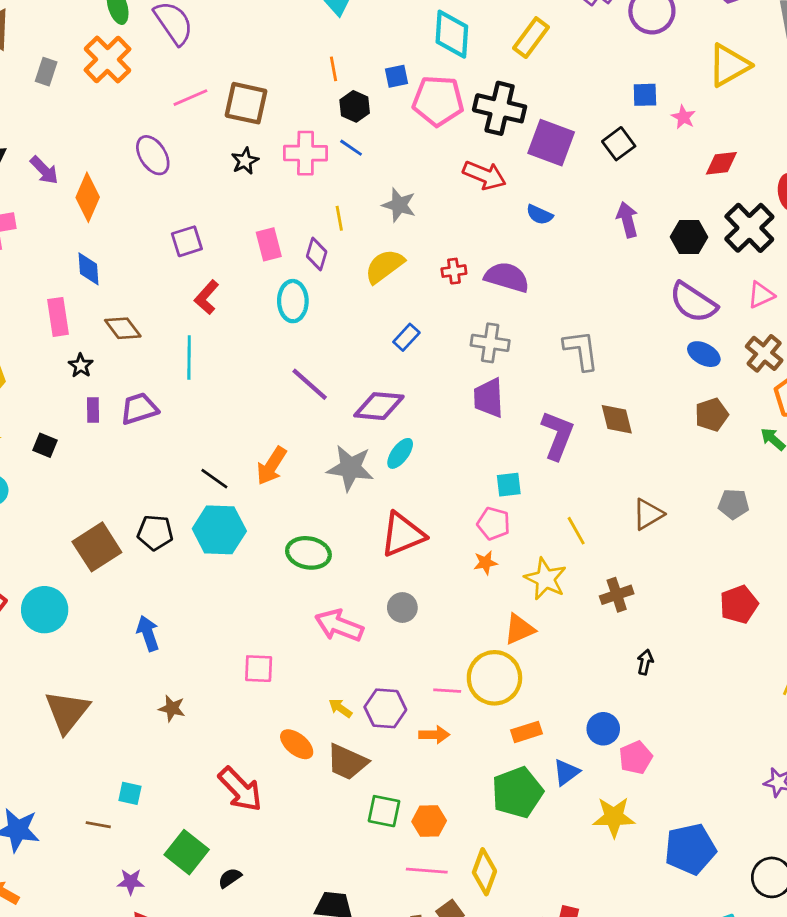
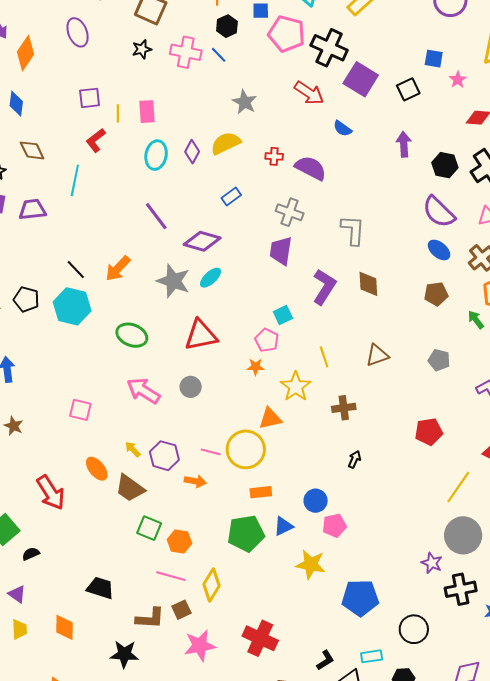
yellow line: (339, 218) -> (118, 113), moved
purple diamond: (317, 254) -> (192, 152), moved
cyan square: (509, 485) -> (283, 315), turned -30

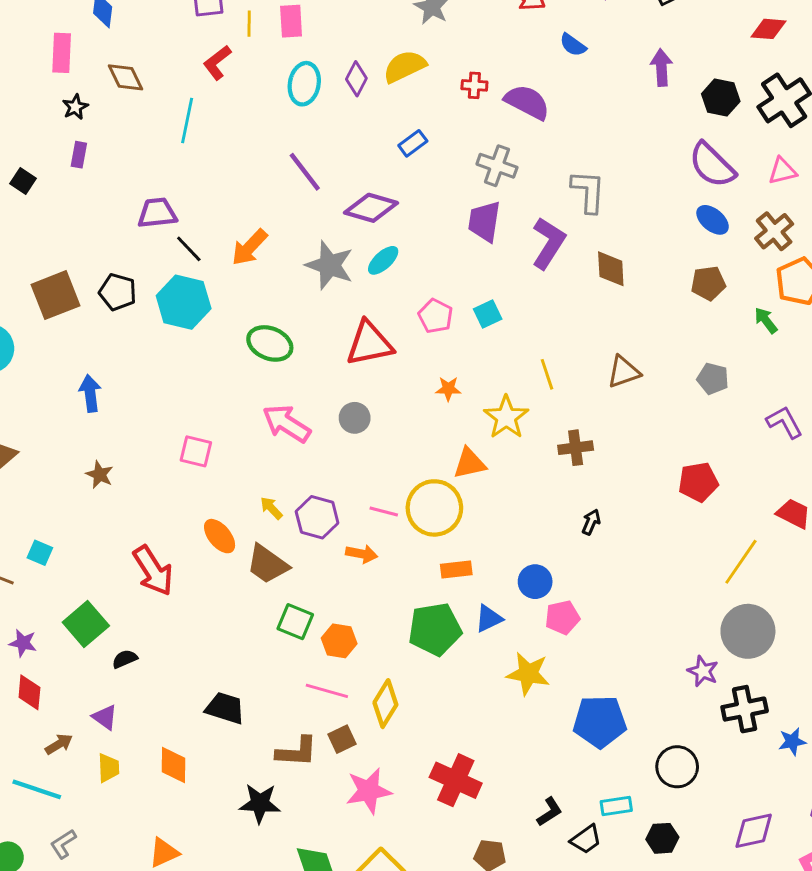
purple trapezoid: (32, 209) -> (157, 213), moved
purple L-shape: (324, 287) -> (548, 243), moved
pink pentagon: (267, 340) -> (436, 316), moved

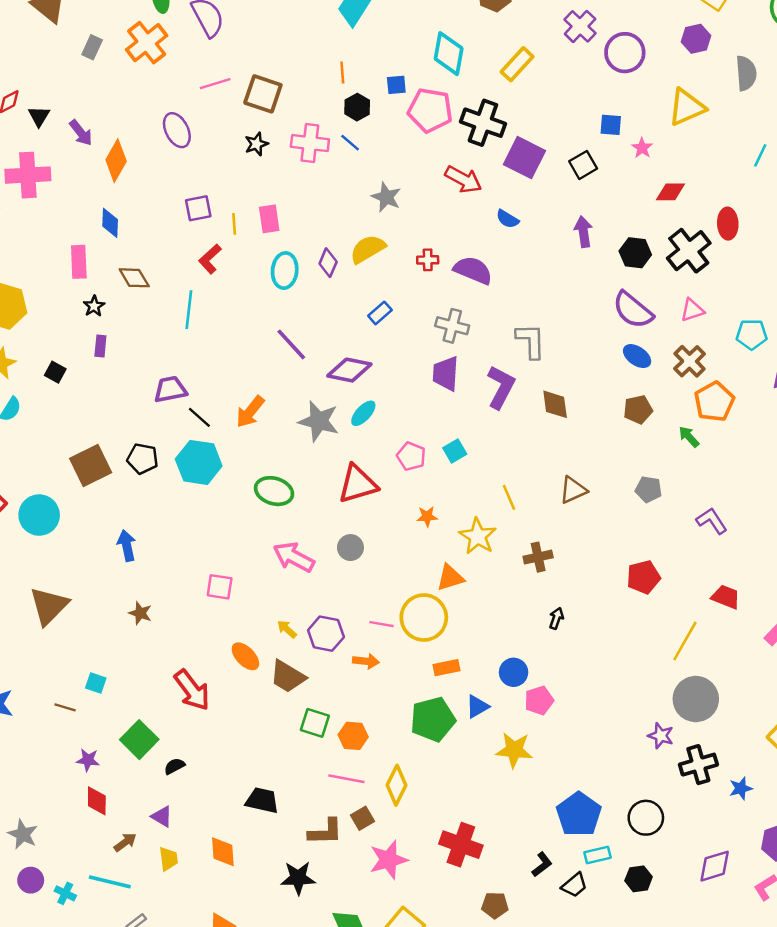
blue pentagon: (600, 722) -> (579, 814), moved, turned -30

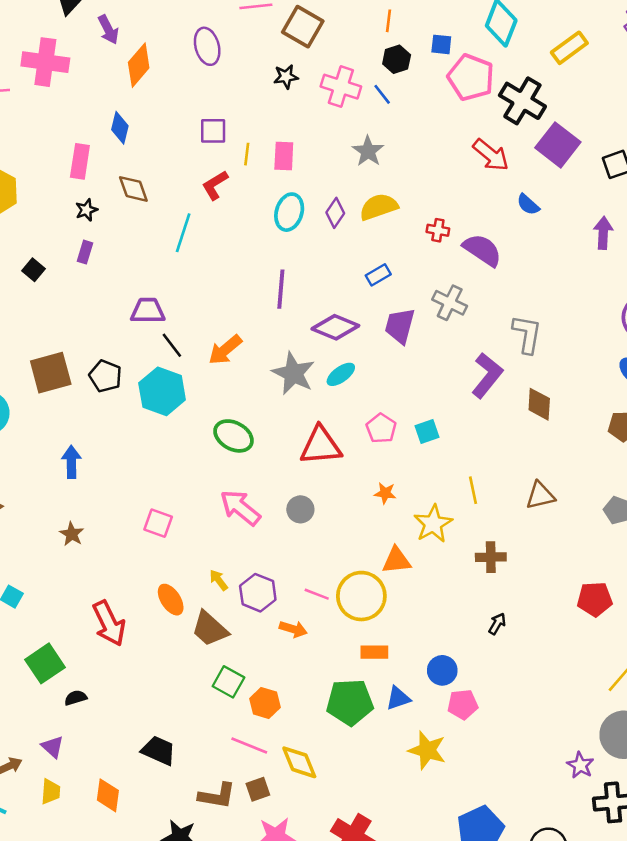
gray star: (386, 197) -> (368, 151), moved
purple line: (291, 344) -> (281, 289), turned 36
purple trapezoid: (446, 373) -> (400, 326), moved
yellow diamond: (396, 785) -> (299, 762), turned -60

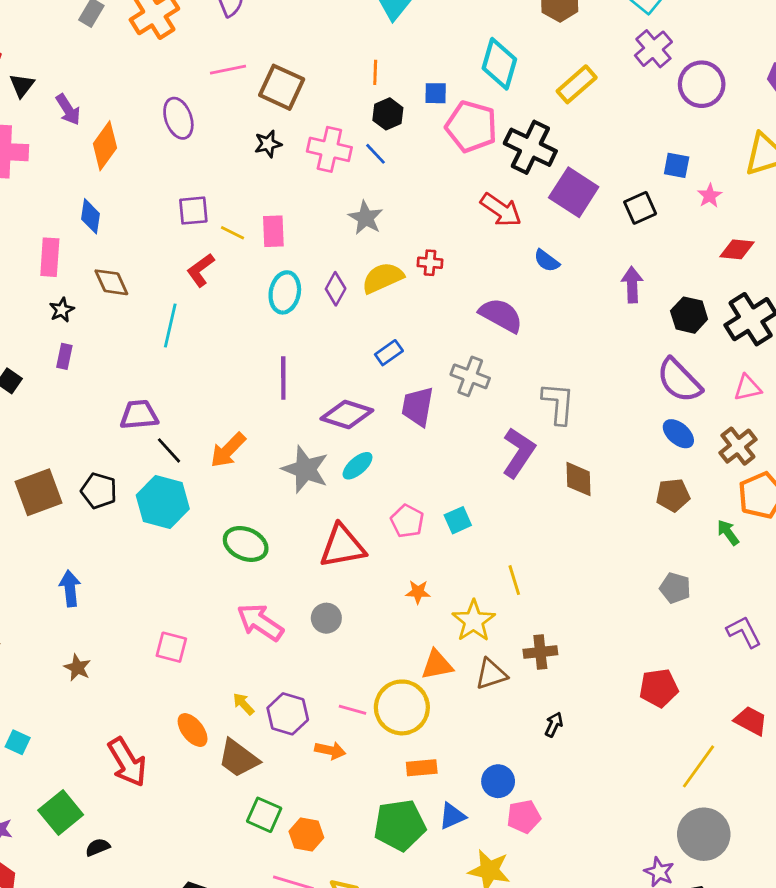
yellow line: (247, 154) -> (233, 233), turned -65
red cross: (438, 230) -> (430, 263), moved
brown triangle: (540, 496) -> (491, 674), moved

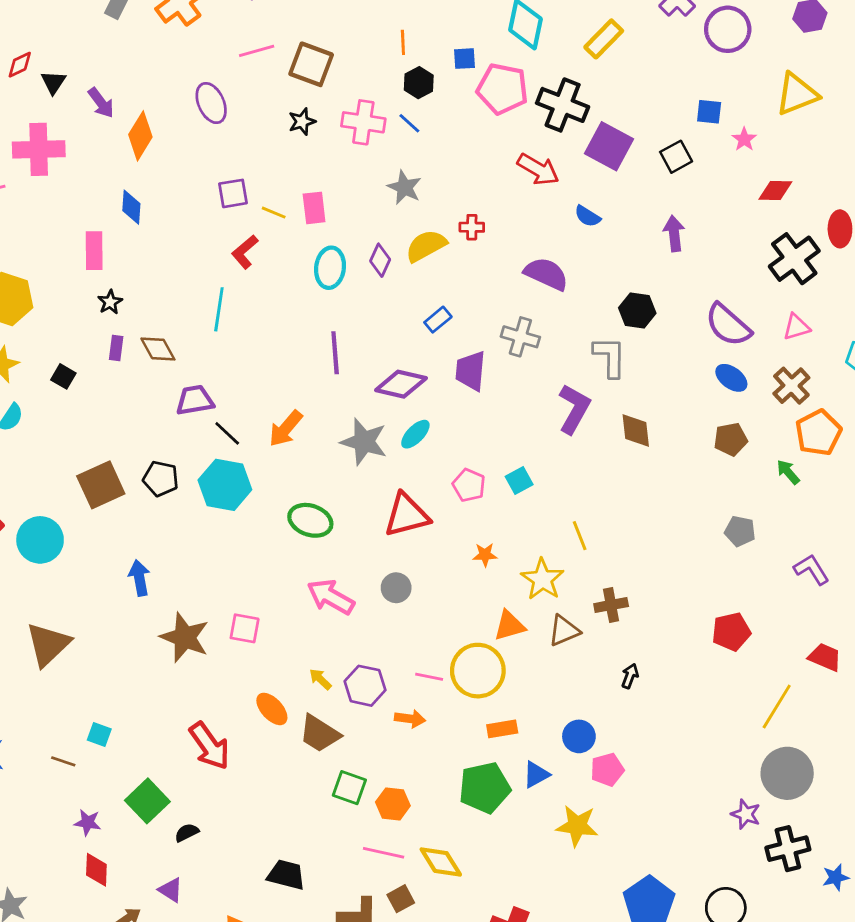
brown diamond: (111, 282) -> (158, 349), moved
black hexagon: (689, 315) -> (637, 311), moved
brown star: (77, 668) -> (185, 637), moved, size x1.8

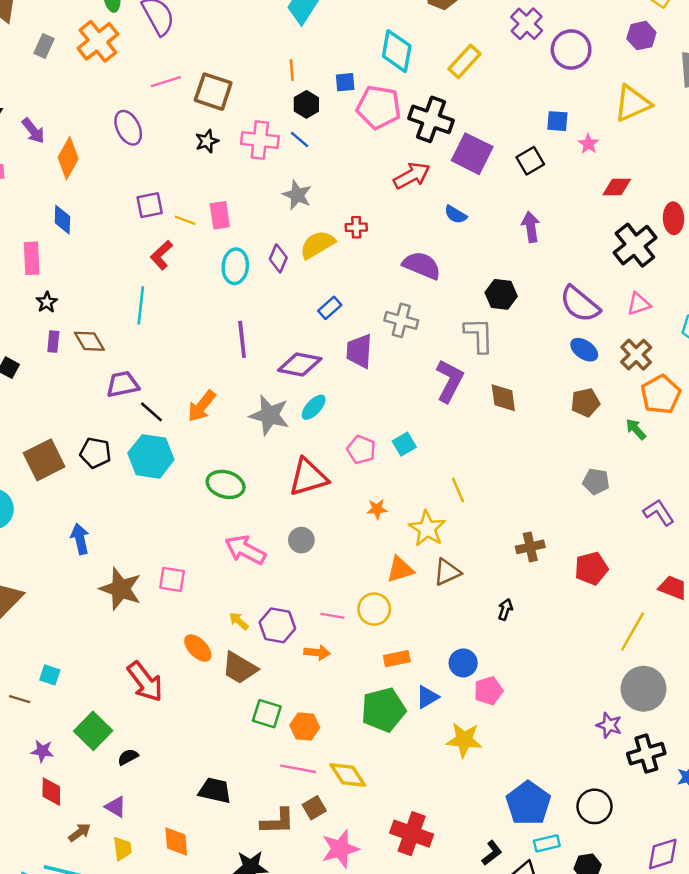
red arrow: (538, 169) -> (412, 176), turned -57
brown cross: (611, 605) -> (530, 547), moved
yellow circle: (478, 671) -> (374, 609), size x0.7

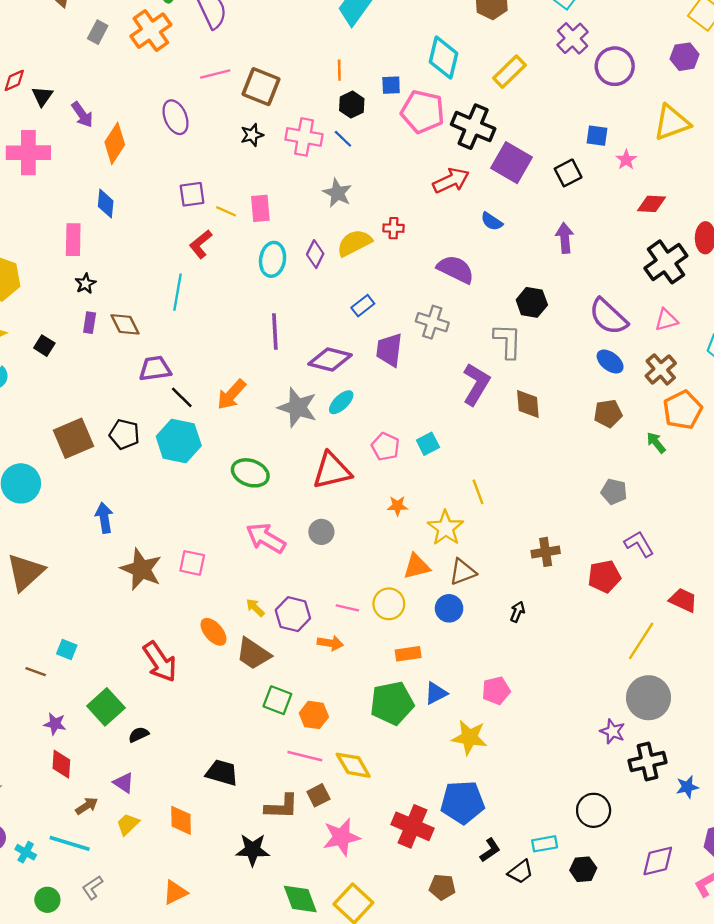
purple L-shape: (659, 512) -> (639, 544), moved
blue circle: (463, 663) -> (449, 608), moved
blue pentagon: (528, 803) -> (463, 802), moved, turned 30
yellow trapezoid: (122, 849) -> (128, 824), turned -130

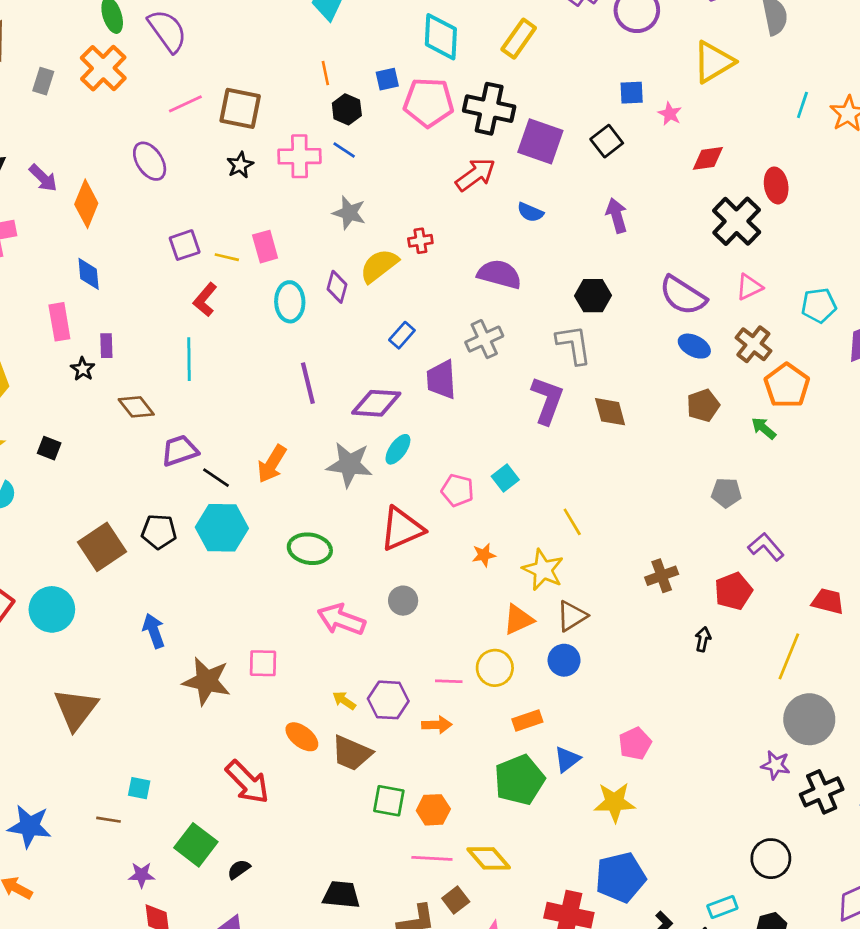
gray cross: (432, 322) -> (484, 339), turned -32
purple rectangle: (90, 323) -> (106, 346), moved
black arrow: (518, 612) -> (703, 639), moved

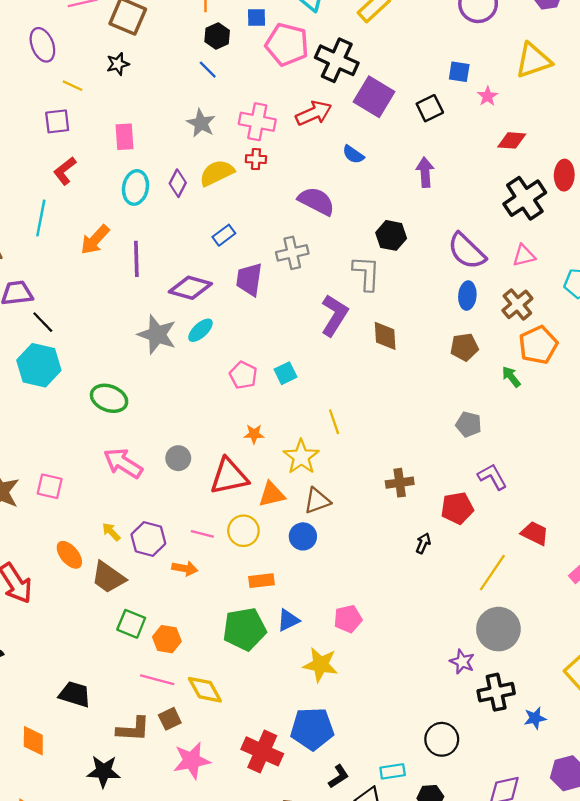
pink cross: (299, 156) -> (257, 122), moved
yellow line: (227, 257) -> (73, 86), moved
blue ellipse: (694, 346) -> (467, 296), turned 56
orange arrow: (272, 464) -> (95, 240), moved
red triangle: (402, 529) -> (229, 476), moved

